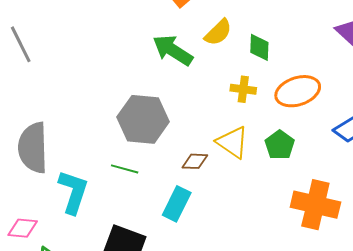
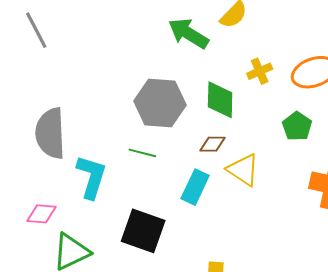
green diamond: (259, 47) -> (220, 100), moved, size x1.4
yellow cross: (243, 89) -> (260, 71), turned -30
yellow triangle: (232, 142) -> (243, 170), moved

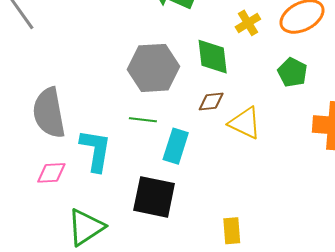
cyan rectangle: (195, 187) -> (176, 146), moved
pink diamond: (41, 214) -> (51, 173), moved

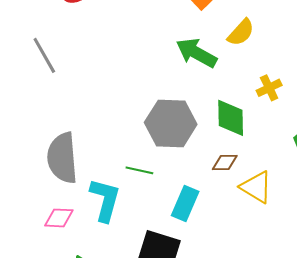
green line: (143, 120) -> (139, 170), moved

